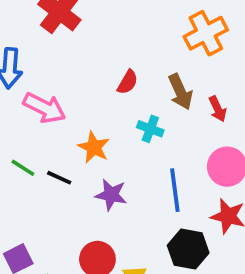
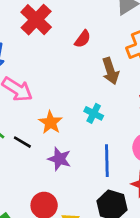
red semicircle: (128, 82) -> (83, 39), moved
brown arrow: (180, 92) -> (110, 71), moved

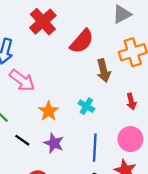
red semicircle: (83, 39) -> (82, 41), size x1.6
black line: (22, 142) -> (22, 140), moved

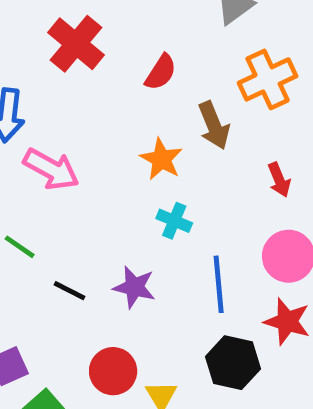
red semicircle: (82, 41) -> (161, 72), size x0.7
cyan cross: (86, 106) -> (174, 221), moved
orange star: (49, 111) -> (161, 159), moved

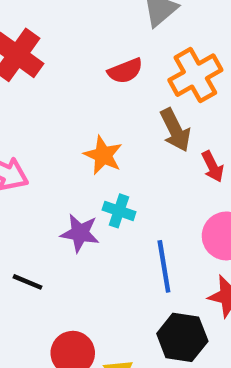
red semicircle: (161, 72) -> (125, 71), moved, turned 40
brown arrow: (214, 125) -> (175, 130), moved
purple star: (134, 287) -> (80, 233), moved

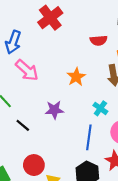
cyan cross: (119, 211) -> (100, 108), moved
purple star: (80, 233) -> (54, 110), turned -30

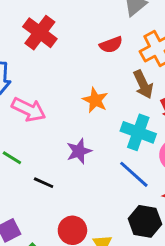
cyan cross: (100, 108) -> (138, 132), size x1.6
blue line: (89, 137) -> (134, 174), turned -40

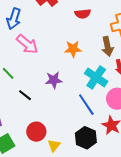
red semicircle: (111, 45) -> (83, 14), moved
orange star: (95, 100) -> (73, 49), turned 30

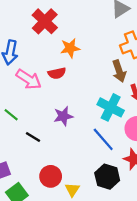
red semicircle: (83, 14) -> (57, 73), moved
orange star: (73, 49) -> (70, 48), moved

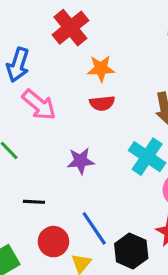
red semicircle: (57, 73) -> (102, 103), moved
black line: (33, 137) -> (34, 202), moved, turned -35
blue line: (103, 139) -> (94, 228), moved

